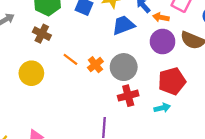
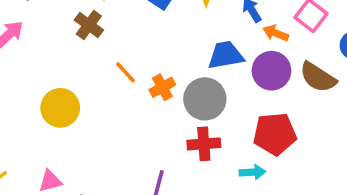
blue trapezoid: (123, 25) -> (226, 55), moved
yellow circle: (31, 73) -> (60, 108), moved

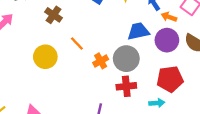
orange cross: (162, 87) -> (101, 61), moved
yellow circle: (60, 108) -> (45, 57), moved

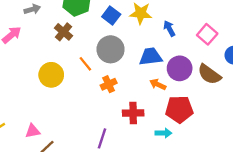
orange arrow: (169, 17) -> (158, 84), moved
gray circle: (126, 59) -> (111, 49), moved

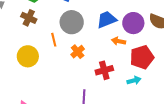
orange line: (85, 64) -> (54, 40), turned 40

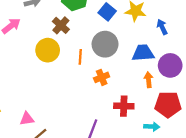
orange arrow: (119, 41) -> (149, 80), turned 56
yellow circle: (28, 56) -> (48, 50), moved

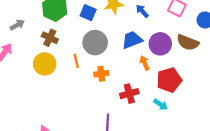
orange cross: (102, 77) -> (101, 74), turned 32
cyan arrow: (152, 127) -> (161, 104), turned 48

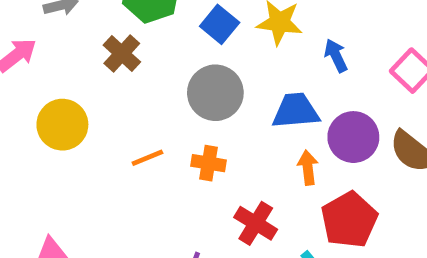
orange line: (76, 61) -> (147, 158), moved, turned 64
yellow circle: (45, 64) -> (62, 125), moved
red pentagon: (169, 80) -> (349, 220), turned -30
red cross: (129, 94) -> (256, 223), turned 30

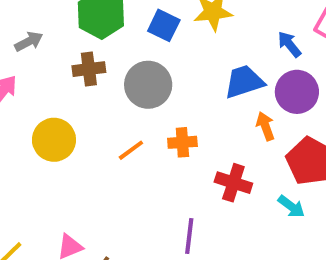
brown cross: (122, 53) -> (89, 69), turned -36
blue arrow: (336, 56) -> (289, 44), moved
gray circle: (215, 93) -> (148, 85), moved

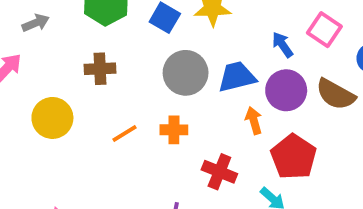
brown cross: (89, 69) -> (100, 69), moved
gray circle: (148, 85) -> (186, 73), moved

